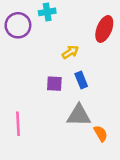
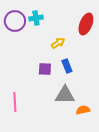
cyan cross: (47, 12) -> (36, 18), moved
orange semicircle: (101, 133) -> (83, 110), turned -72

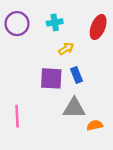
cyan cross: (36, 18) -> (55, 22), moved
purple square: (45, 69) -> (51, 78), size x1.5

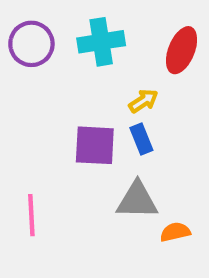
cyan cross: (55, 22) -> (101, 42), size x1.5
yellow arrow: (66, 49) -> (143, 101), moved

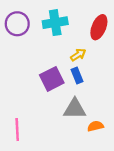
purple square: (95, 145) -> (52, 79), turned -30
pink line: (31, 215) -> (17, 130), moved

